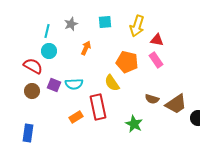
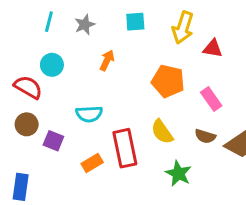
cyan line: (47, 31) -> (49, 22), moved
pink rectangle: (156, 60) -> (211, 99), moved
yellow semicircle: (112, 83) -> (162, 132), moved
purple square: (54, 85) -> (53, 141), moved

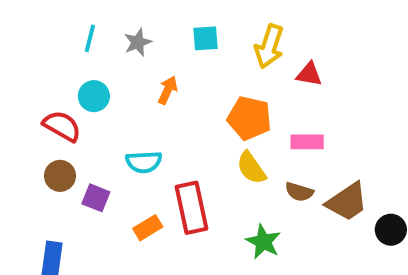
pink rectangle: (211, 99) -> (307, 142), turned -55
yellow semicircle: (162, 132) -> (251, 168), moved

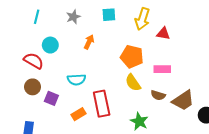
cyan line: (90, 38) -> (37, 17), moved

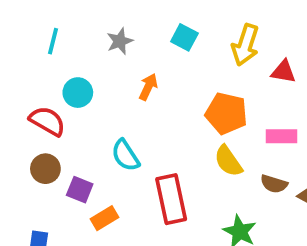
cyan square: (109, 15) -> (184, 37), turned 32
cyan semicircle: (76, 80) -> (125, 155), turned 60
orange rectangle: (79, 114) -> (104, 218), moved

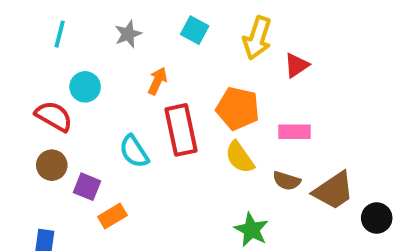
red triangle: (283, 72) -> (296, 65), turned -44
red rectangle: (171, 199) -> (181, 130), moved

